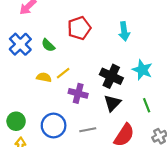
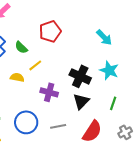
cyan arrow: (124, 31) -> (104, 37), moved, turned -36
yellow line: (63, 73) -> (35, 65), moved
green line: (147, 105) -> (113, 103), turned 40

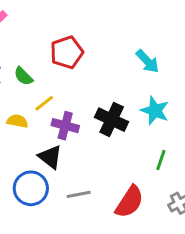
purple cross: (49, 92) -> (65, 126), moved
black triangle: (81, 101) -> (50, 157), moved, turned -36

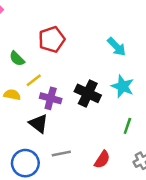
blue circle: (31, 188) -> (25, 163), moved
red semicircle: (129, 202) -> (102, 160), size x0.7

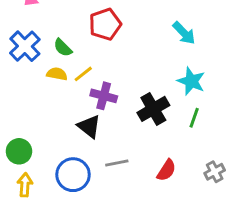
black cross: (88, 93) -> (153, 109), moved, turned 35
yellow semicircle: (12, 95) -> (57, 74), moved
green line: (127, 126) -> (194, 118), moved

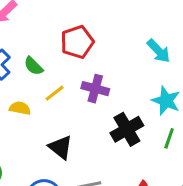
yellow semicircle: (57, 74) -> (20, 108), moved
purple cross: (104, 96) -> (95, 89), moved

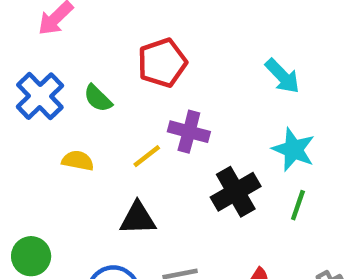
yellow line: (55, 93) -> (147, 156), moved
black triangle: (61, 147) -> (138, 218), turned -40

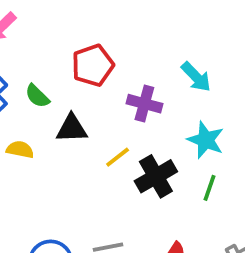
purple cross: (189, 132) -> (144, 104), moved
yellow line: (147, 156) -> (118, 157), moved
black triangle: (138, 218) -> (72, 128), moved

